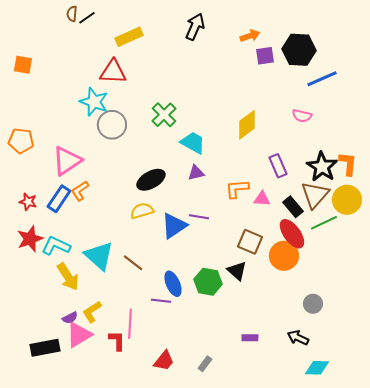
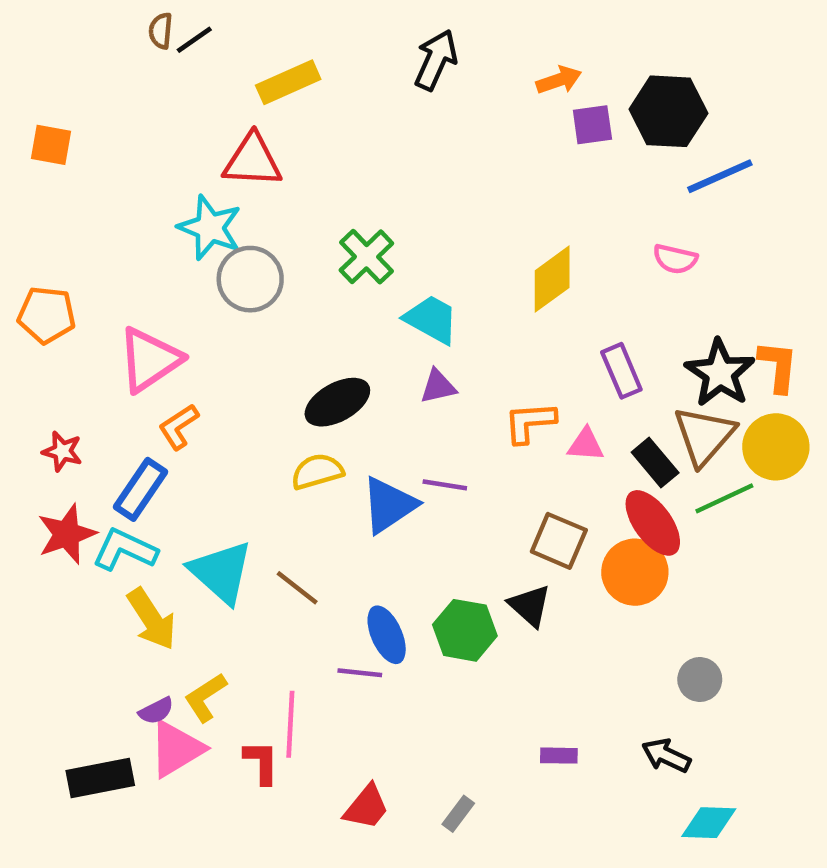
blue rectangle: (59, 199) -> (141, 489), moved

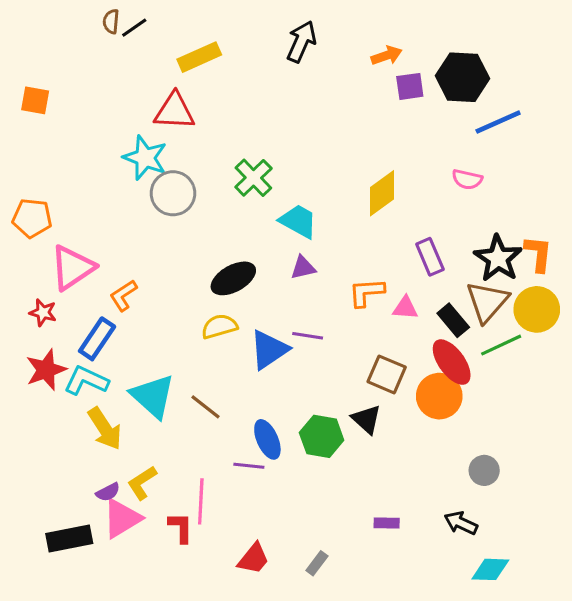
pink triangle: (150, 360) -> (72, 268), moved

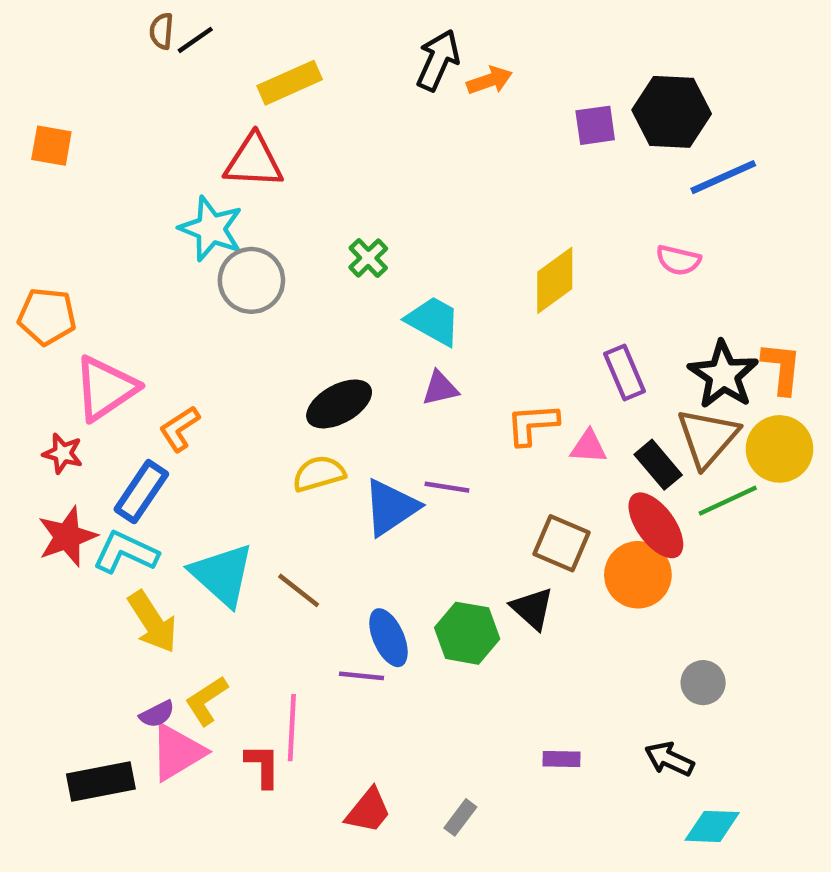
orange arrow: (387, 56) -> (490, 80), moved
green cross: (253, 178) -> (368, 258), size x0.7

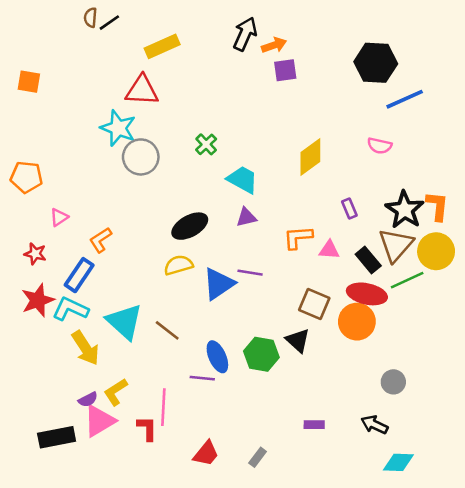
purple square: (595, 125) -> (285, 70), moved
purple rectangle: (624, 373) -> (349, 209), size x0.7
pink triangle: (105, 388) -> (59, 217), size x0.5
red ellipse: (656, 525) -> (367, 294), turned -42

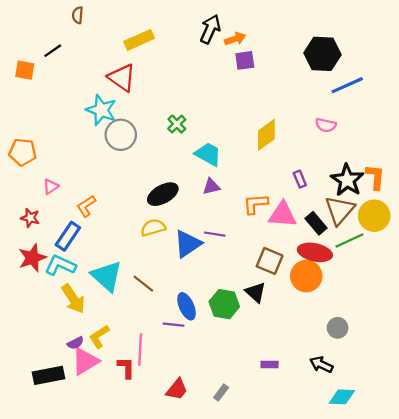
black line: (109, 23) -> (53, 51), moved
red triangle: (142, 90) -> (122, 78), turned 32
pink triangle: (329, 250) -> (283, 215), size x1.6

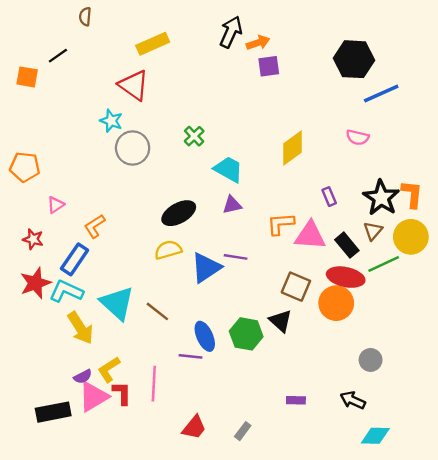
cyan star: (101, 110) -> (111, 121), size x0.7
brown triangle: (340, 210) -> (373, 231), size x0.6
red L-shape: (126, 368) -> (122, 393), moved

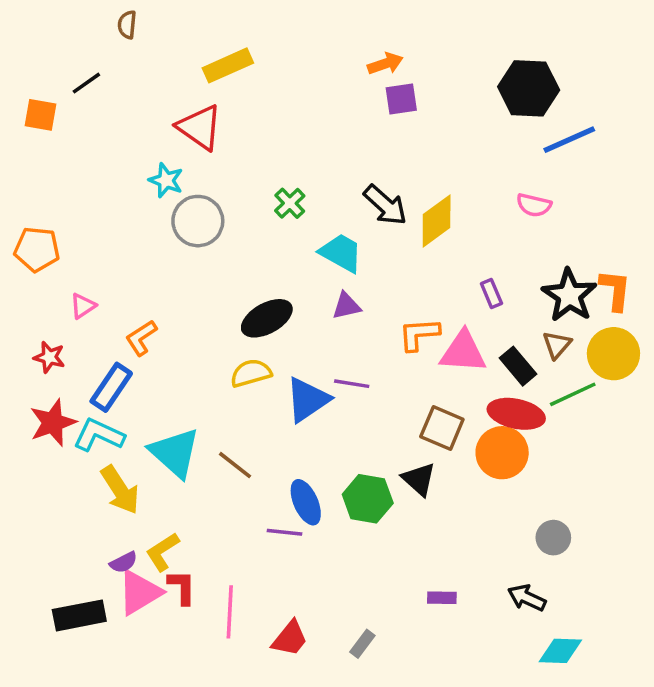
black arrow: (231, 32) -> (385, 205), moved, turned 108
pink line: (154, 384) -> (230, 612), moved

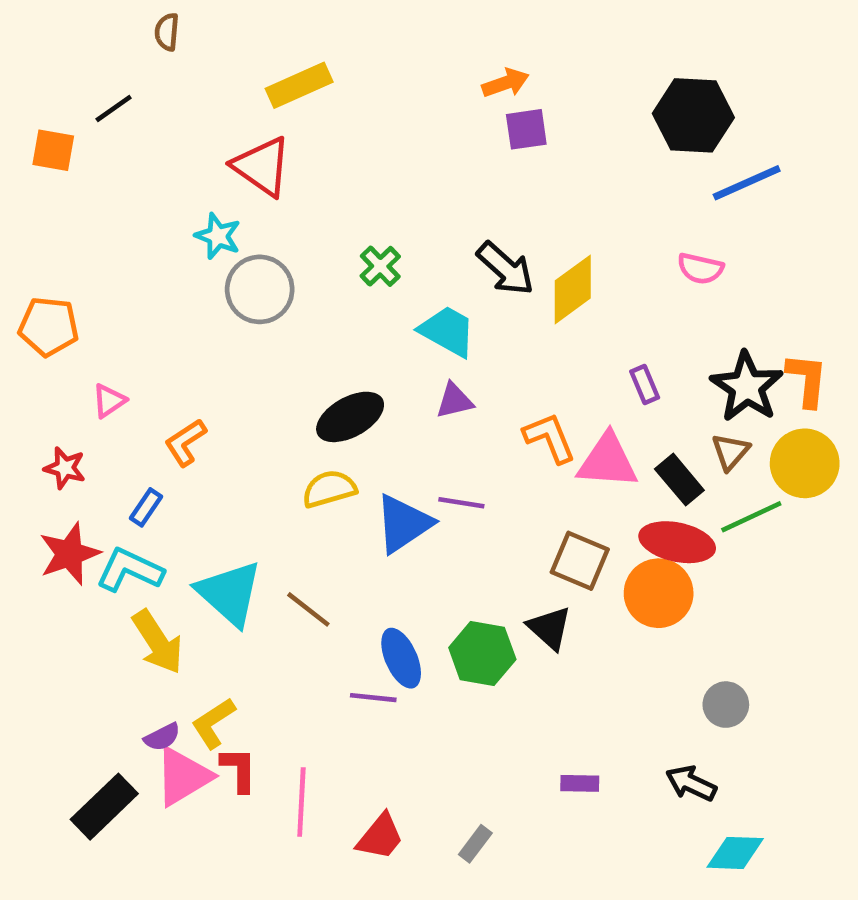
orange L-shape: (419, 334) -> (550, 438), turned 72
blue rectangle: (111, 387) -> (146, 507), size x0.6
black rectangle: (79, 615) -> (104, 807), turned -33

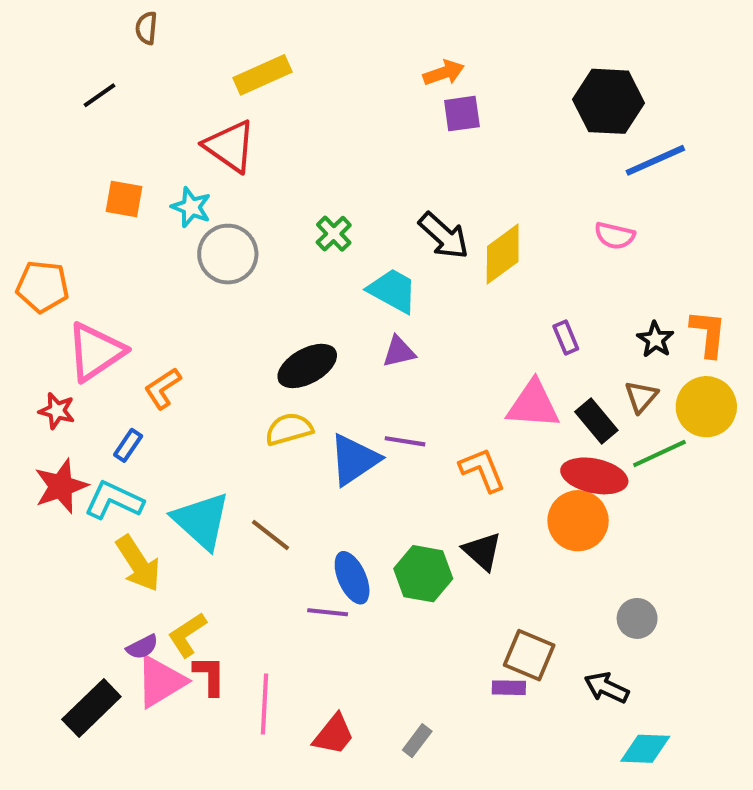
orange square: (53, 150) -> (124, 199), moved
black star: (747, 387) -> (655, 340), size x0.6
pink triangle: (109, 401) -> (95, 352), size x2.0
orange L-shape: (550, 438) -> (482, 470), moved
brown square: (580, 561) -> (529, 655), moved

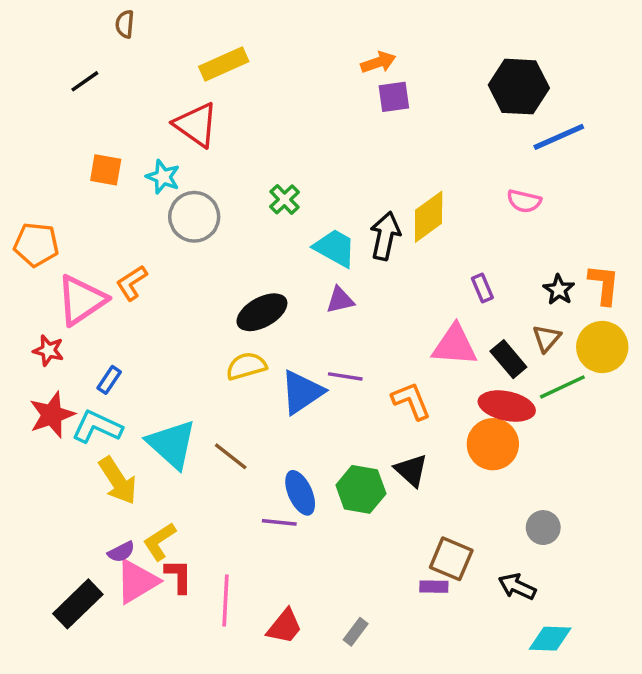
black arrow: (444, 236) -> (385, 236), moved, turned -120
orange L-shape: (163, 388) -> (132, 283), moved

